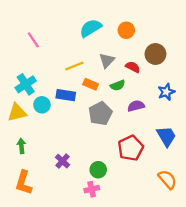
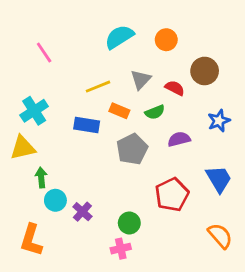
cyan circle: (42, 105) -> (55, 200), moved
green arrow: (21, 146) -> (41, 178), moved

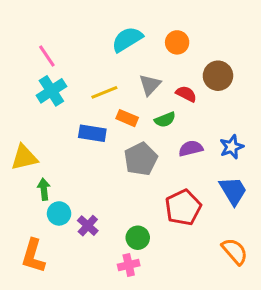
cyan cross: (34, 111) -> (51, 91), moved
blue star: (219, 121) -> (232, 147), moved

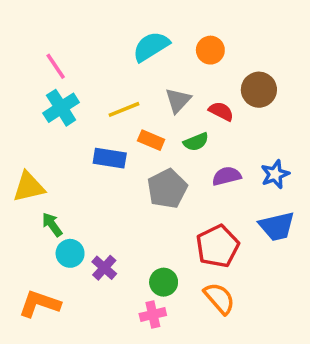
green arrow: (44, 189) -> (52, 225), turned -30
blue trapezoid: (233, 191) -> (277, 226), turned 108
orange semicircle: (235, 251) -> (219, 298), moved
orange L-shape: (33, 256) -> (39, 304), turned 92

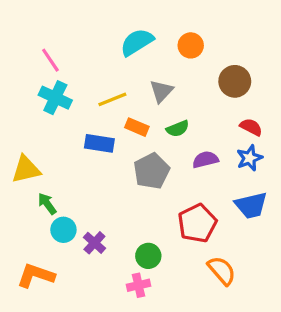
cyan cross: (61, 108) -> (55, 98), turned -32
red semicircle: (221, 111) -> (251, 127), moved
orange semicircle: (219, 298) -> (222, 271), moved

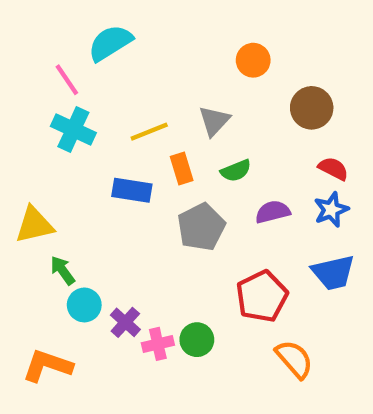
cyan semicircle: (137, 42) -> (110, 43), moved
orange rectangle: (137, 127) -> (182, 169), turned 50
pink cross: (139, 285) -> (158, 344), moved

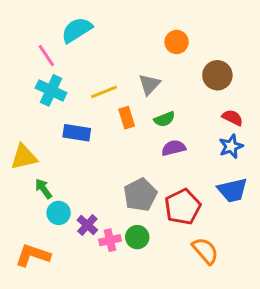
blue rectangle: (132, 190) -> (77, 133), moved
purple semicircle: (273, 212) -> (174, 148), moved
gray pentagon: (201, 227) -> (140, 195), moved

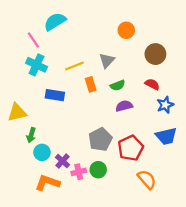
red semicircle: (233, 118) -> (152, 84), moved
green arrow: (43, 189) -> (31, 135), turned -128
orange L-shape: (33, 255) -> (47, 183), moved

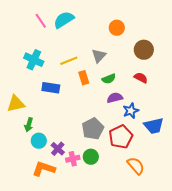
cyan semicircle: (55, 22) -> (64, 20), moved
pink line: (33, 40) -> (41, 21), moved
blue star: (165, 105) -> (131, 111), moved

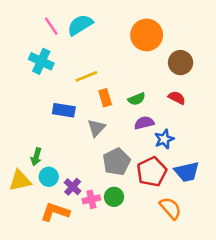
orange circle: (117, 28) -> (147, 35), size x1.6
gray triangle: (99, 56) -> (96, 128), moved
cyan cross: (34, 60) -> (41, 61), moved
yellow triangle: (16, 104) -> (20, 181), moved
blue trapezoid: (154, 126) -> (187, 172), moved

